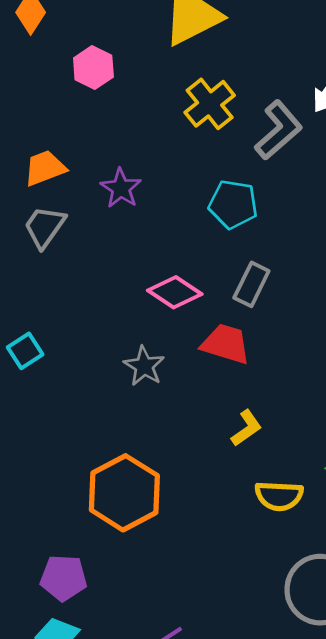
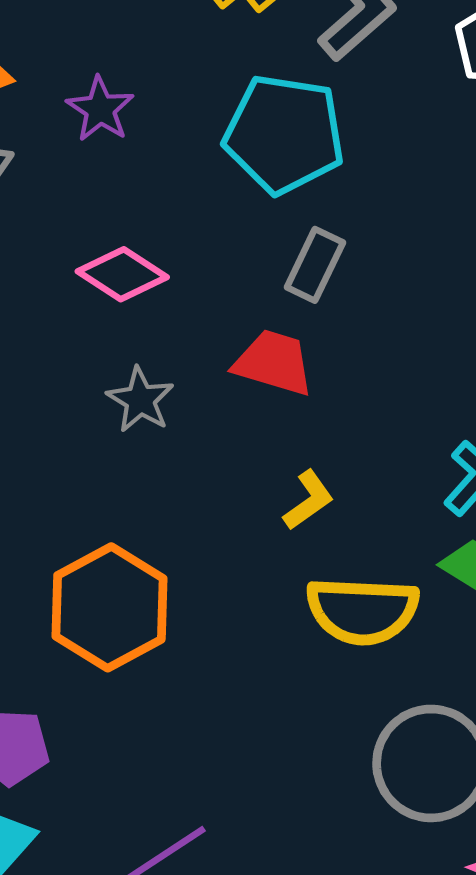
cyan pentagon: (233, 204) -> (284, 134), size x1.5
pink diamond: (175, 292) -> (122, 274), moved
yellow semicircle: (279, 496) -> (362, 611), size x1.4

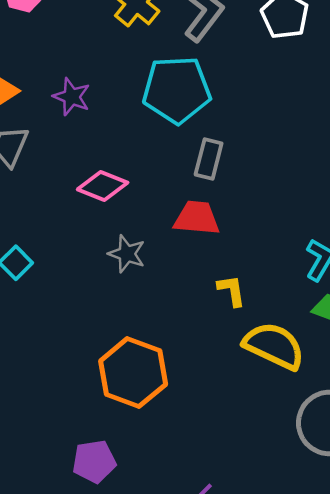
yellow L-shape: (308, 500) -> (232, 291), turned -52
yellow semicircle: (362, 611) -> (274, 346), turned -146

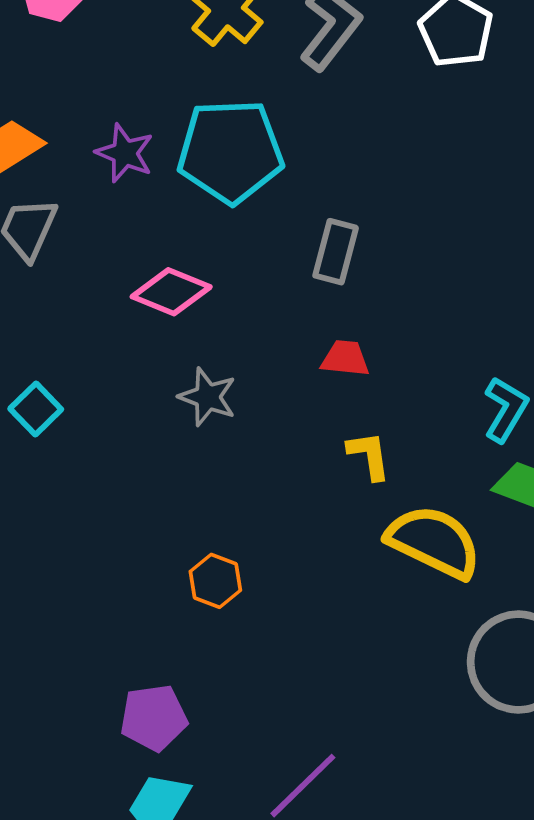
cyan pentagon: (177, 90) -> (230, 151), moved
red trapezoid: (197, 218) -> (345, 358), moved, size x0.7
orange hexagon: (133, 373) -> (215, 581), size x0.5

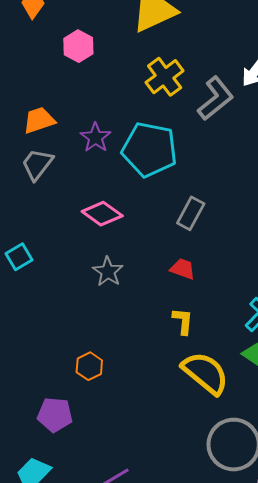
purple pentagon: (154, 718) -> (55, 415), moved

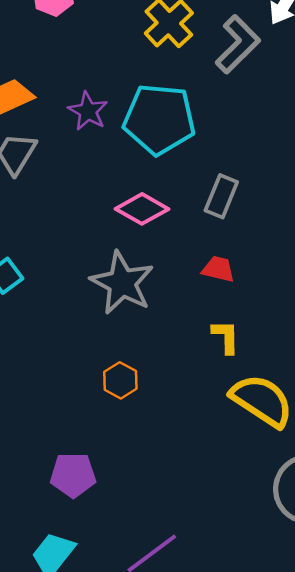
pink diamond: (102, 214) -> (142, 209), moved
gray star: (108, 272) -> (122, 283), size x1.6
orange hexagon: (89, 366) -> (120, 380), moved

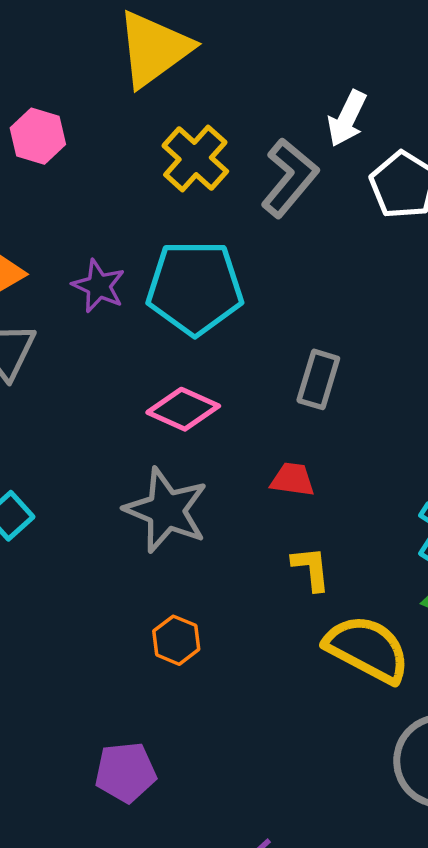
gray rectangle: (221, 196) -> (318, 379), moved

